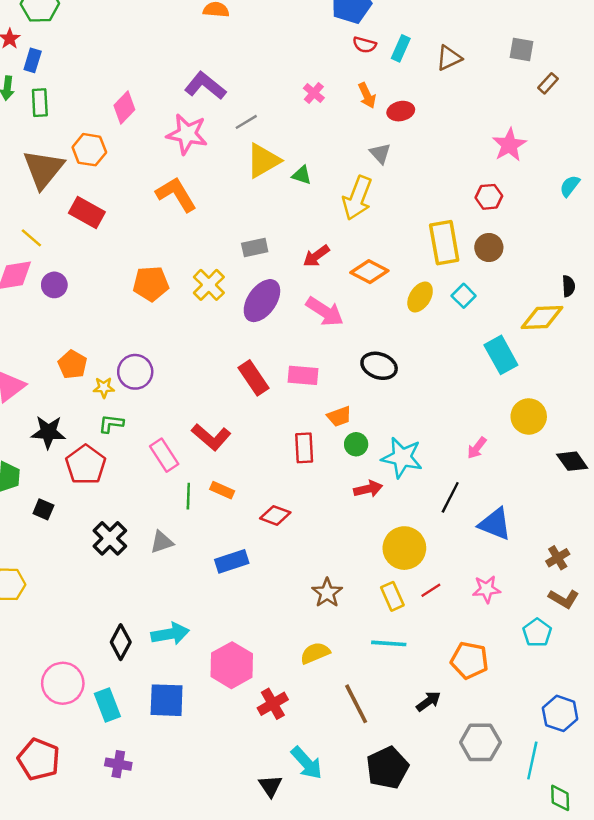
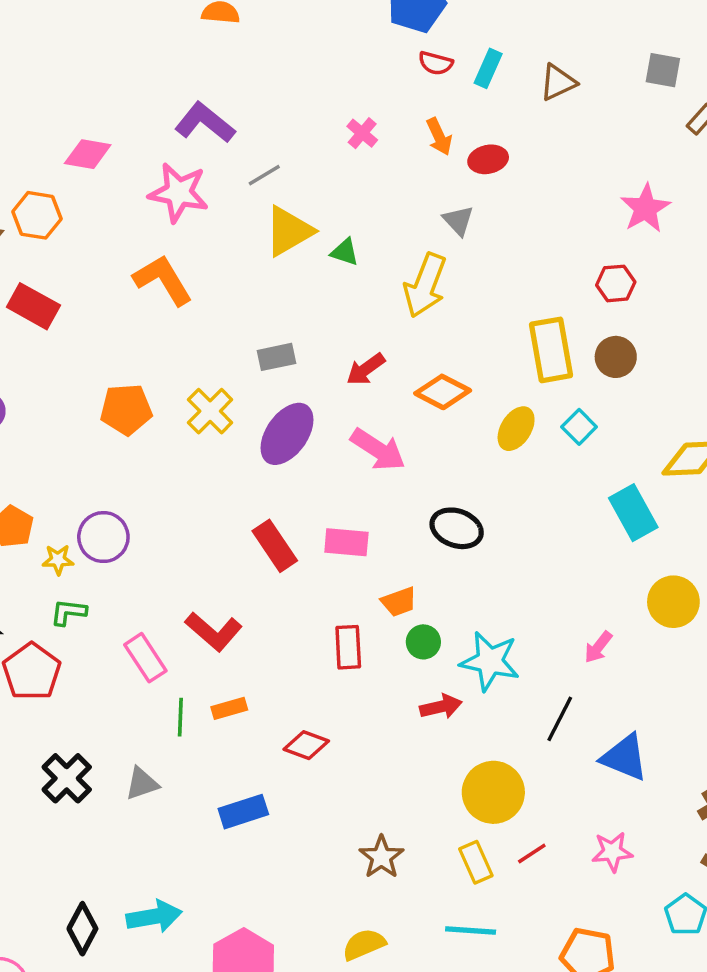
pink diamond: (124, 107) -> (88, 154), turned 56
orange rectangle: (222, 490) -> (229, 708), turned -40

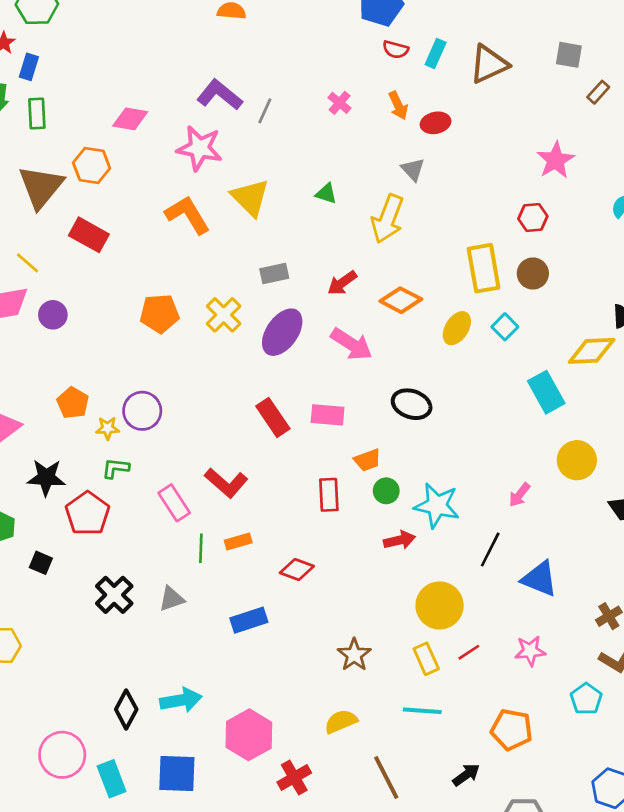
brown triangle: (558, 82) -> (489, 64), size x1.4
gray line: (264, 175) -> (265, 111), moved, turned -35
yellow triangle: (289, 231) -> (250, 197), moved, turned -45

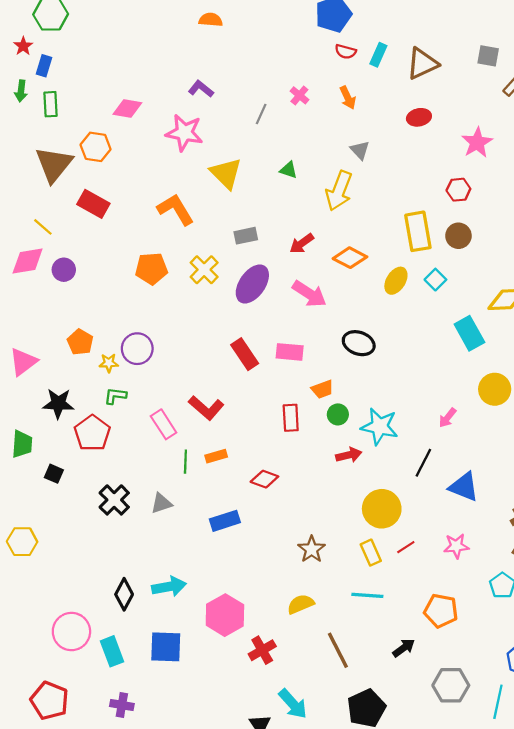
purple L-shape: (220, 95) -> (201, 89), size x0.7
gray line: (265, 111) -> (261, 114), moved
red ellipse: (436, 123) -> (419, 117), moved
orange L-shape: (188, 215) -> (176, 209), moved

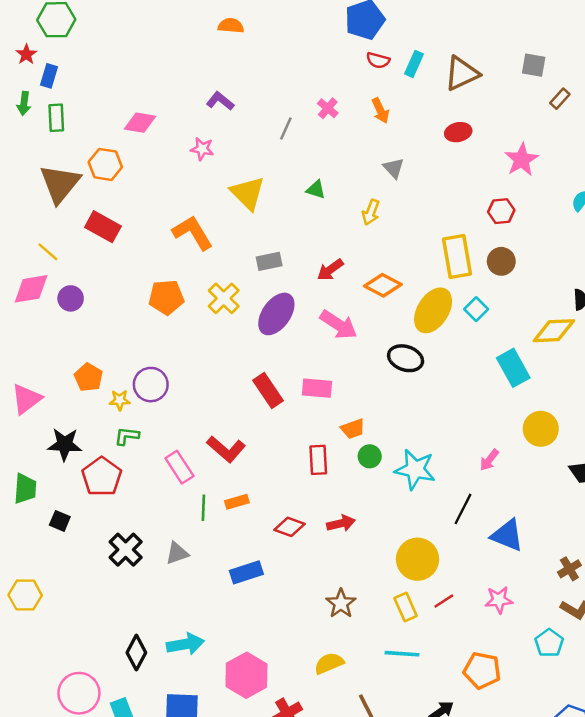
pink star: (184, 133) -> (202, 149), size x0.6
yellow arrow: (339, 191) -> (371, 212), size x0.6
yellow ellipse: (396, 281) -> (433, 310), size x1.5
black ellipse: (359, 343) -> (406, 358), moved
red arrow: (349, 455) -> (341, 523), moved

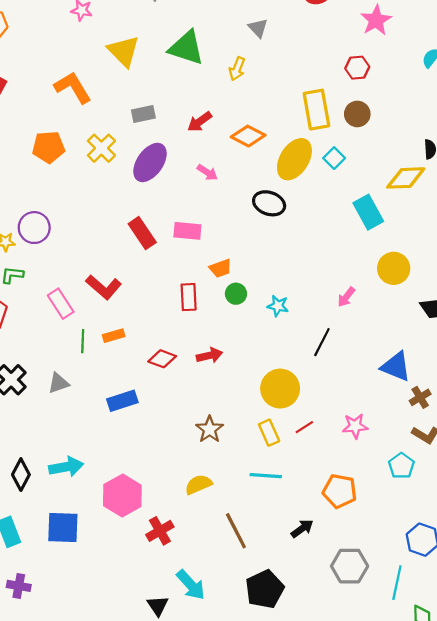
green triangle: (316, 190) -> (186, 48), size x2.0
pink arrow: (339, 325) -> (207, 172), size x0.6
cyan star: (415, 469) -> (278, 306), size x0.6
blue triangle: (507, 535) -> (396, 366), moved

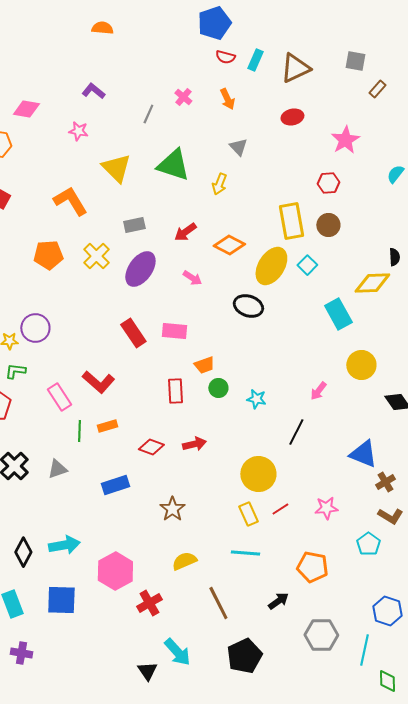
brown star: (210, 429) -> (172, 509), moved

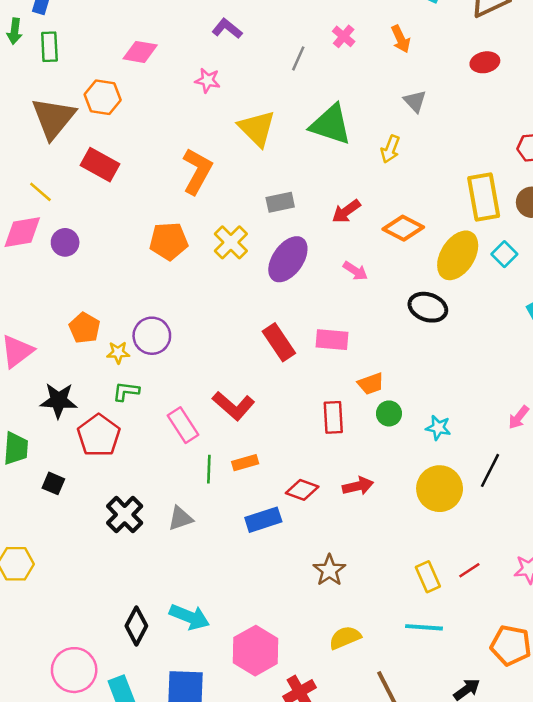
orange L-shape: (70, 201) -> (197, 171), turned 60
yellow circle: (258, 474) -> (440, 489), moved
blue rectangle: (115, 485) -> (263, 520), moved
cyan arrow: (64, 545) -> (189, 617), turned 32

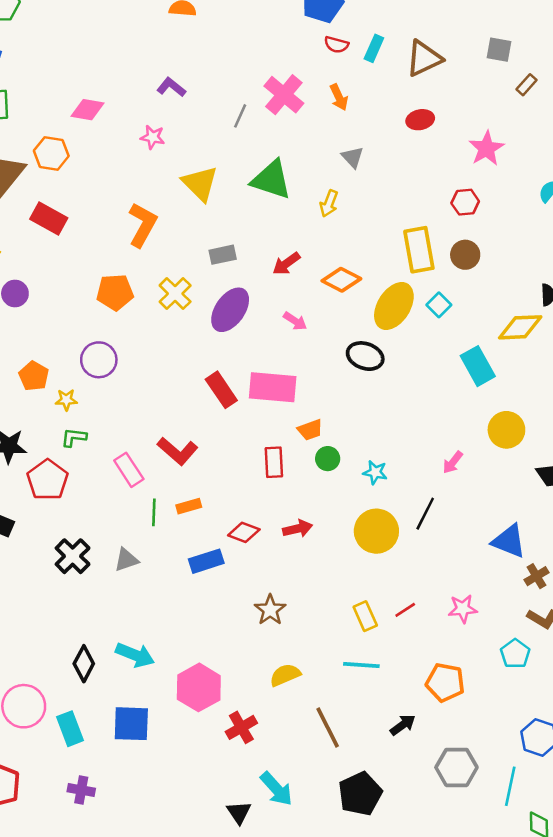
pink cross: (344, 36) -> (284, 95), size x1.8
purple circle: (152, 336) -> (99, 360), moved
pink rectangle: (332, 340) -> (273, 387), size x1.5

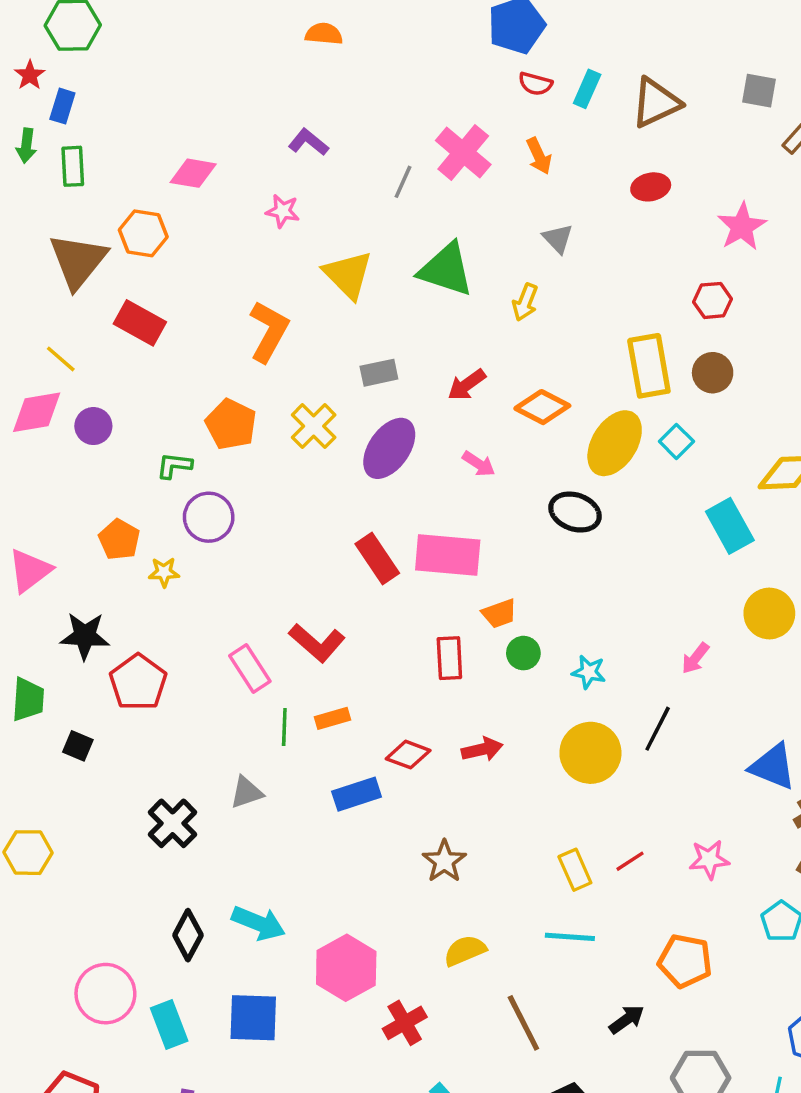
orange pentagon: (115, 292) -> (231, 424), turned 30
green L-shape: (74, 437) -> (174, 466), moved
black cross: (73, 556) -> (173, 823), moved

